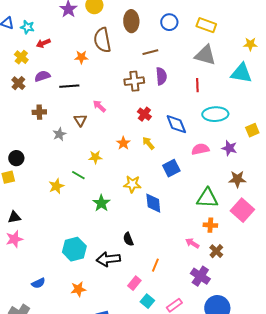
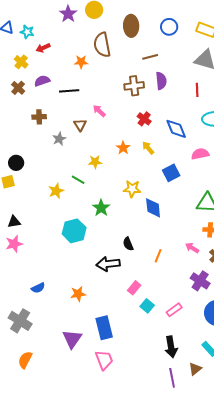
cyan hexagon: (74, 249) -> (74, 231), moved
orange line: (155, 265) -> (158, 256), moved

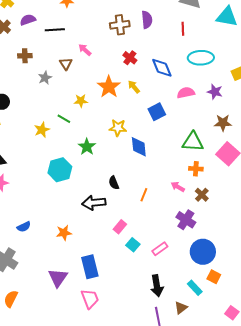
orange star: (123, 148) -> (109, 87), size x1.6

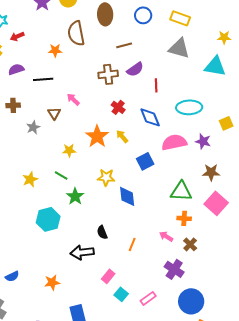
purple semicircle: (147, 20) -> (135, 69), turned 60
red line: (183, 29) -> (156, 85), moved
pink semicircle: (186, 93) -> (174, 142), size x1.4
green line: (64, 119) -> (61, 175), moved

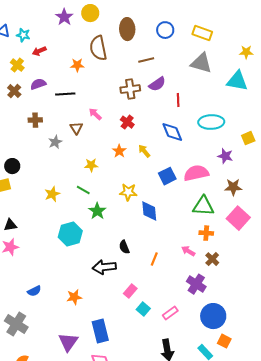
red cross: (118, 107) -> (127, 122), moved
orange star: (97, 136) -> (119, 151), size x0.6
pink semicircle: (174, 142) -> (196, 173), moved

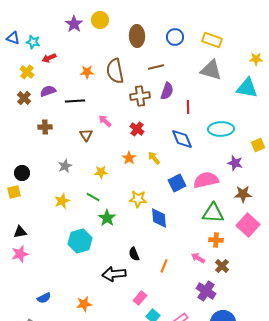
brown semicircle: (98, 48) -> (115, 71), moved
purple semicircle: (157, 84) -> (167, 91), turned -36
gray star: (55, 142) -> (65, 166), moved

